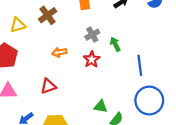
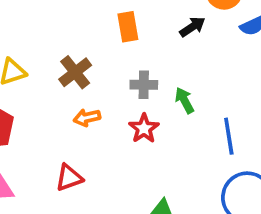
brown cross: (48, 15) -> (75, 72), moved
gray cross: (92, 35) -> (144, 85), turned 32

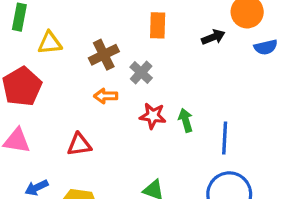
gray cross: (144, 85) -> (141, 73), moved, turned 30
green arrow: (185, 100) -> (186, 120), moved
red star: (144, 128) -> (153, 116), turned 30

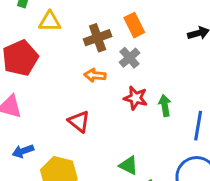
orange rectangle: (158, 25) -> (134, 25), moved, turned -35
red triangle: (79, 145) -> (79, 121), moved, turned 40

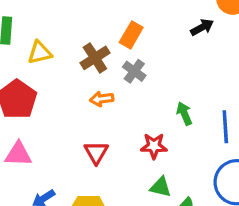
orange rectangle: (134, 25) -> (131, 35), turned 70
red star: (136, 98) -> (154, 146), moved
red triangle: (79, 121) -> (96, 152), turned 35

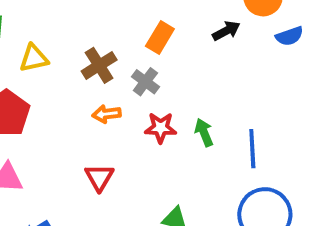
orange rectangle: (131, 35) -> (160, 37), moved
red star: (154, 146) -> (161, 128), moved

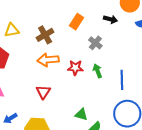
black arrow: (226, 31) -> (110, 19), turned 40
gray cross: (145, 82) -> (95, 43), moved
orange arrow: (107, 114) -> (48, 60), size x1.5

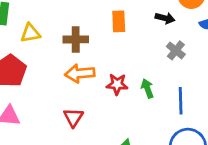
orange rectangle: (77, 22) -> (119, 21), turned -35
brown cross: (45, 35) -> (76, 39), turned 30
gray cross: (95, 43) -> (176, 50), moved

